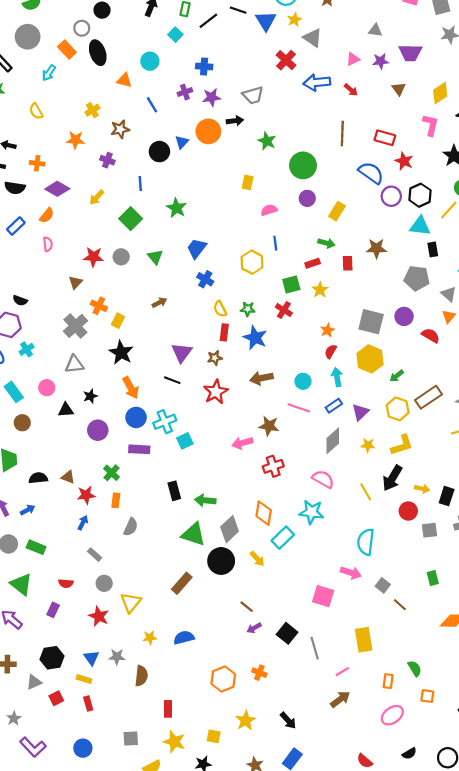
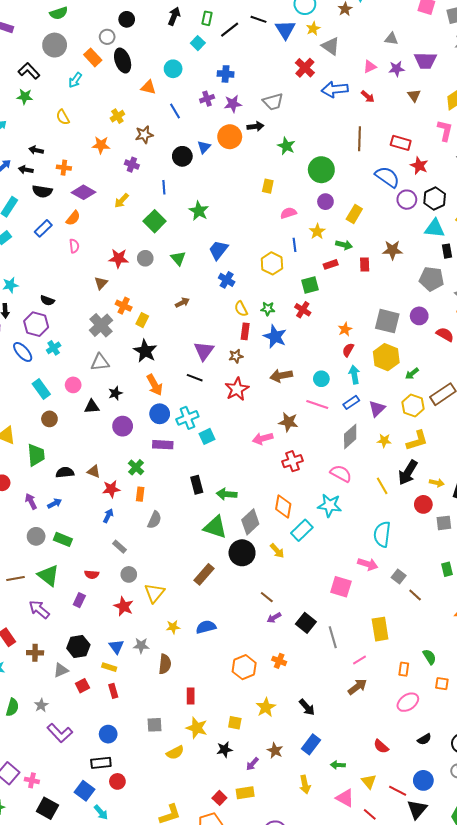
yellow star: (320, 290) -> (317, 231), moved

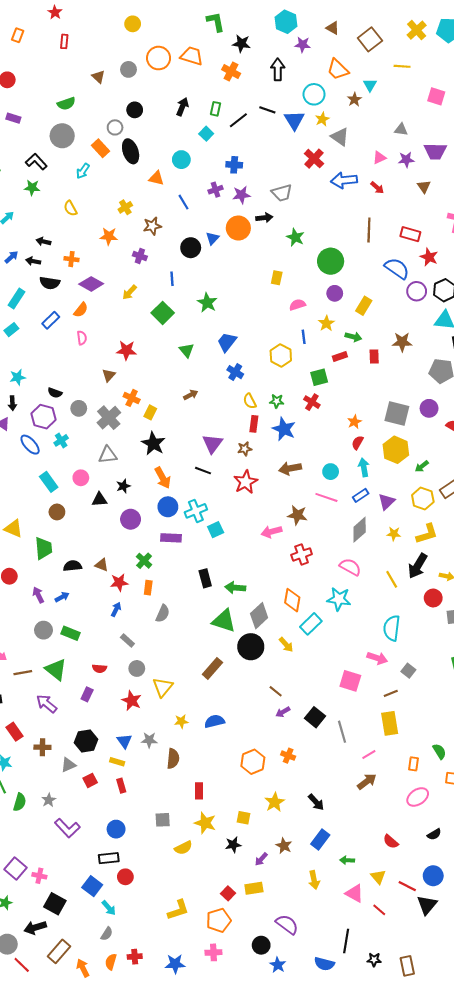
gray circle: (145, 258) -> (79, 408), moved
brown line: (415, 595) -> (391, 693), moved, turned -64

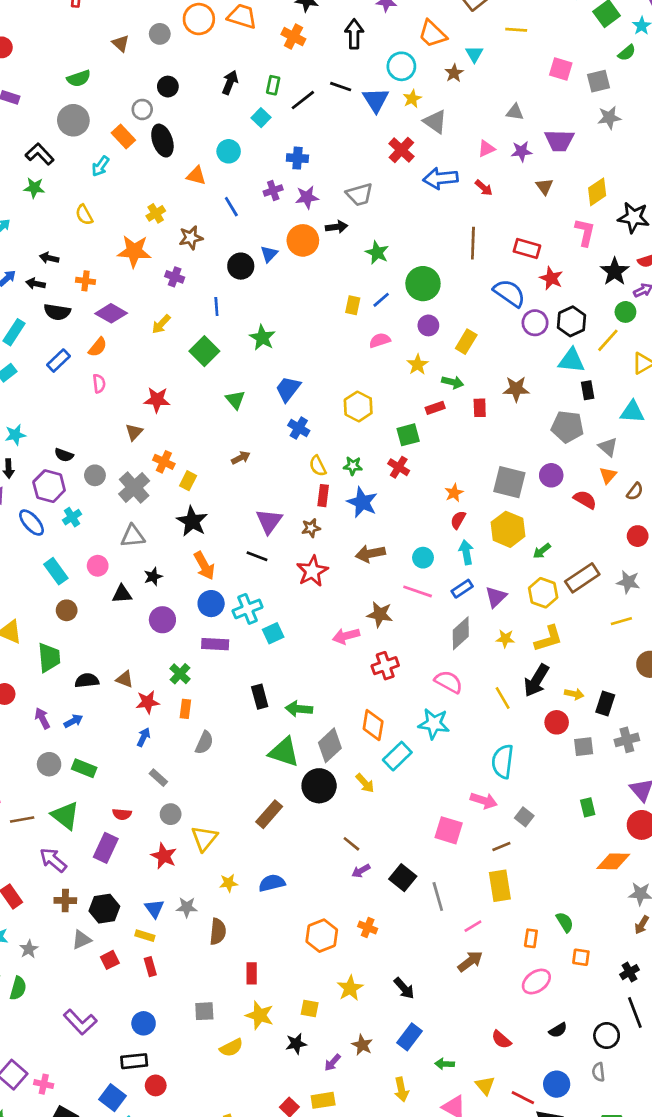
orange star: (109, 236) -> (134, 251), size x1.4
blue line: (304, 337) -> (381, 300), moved, turned 56
purple rectangle: (87, 694) -> (106, 848), size x1.5
brown cross: (42, 747) -> (65, 901), moved
gray star: (49, 800) -> (29, 949), moved

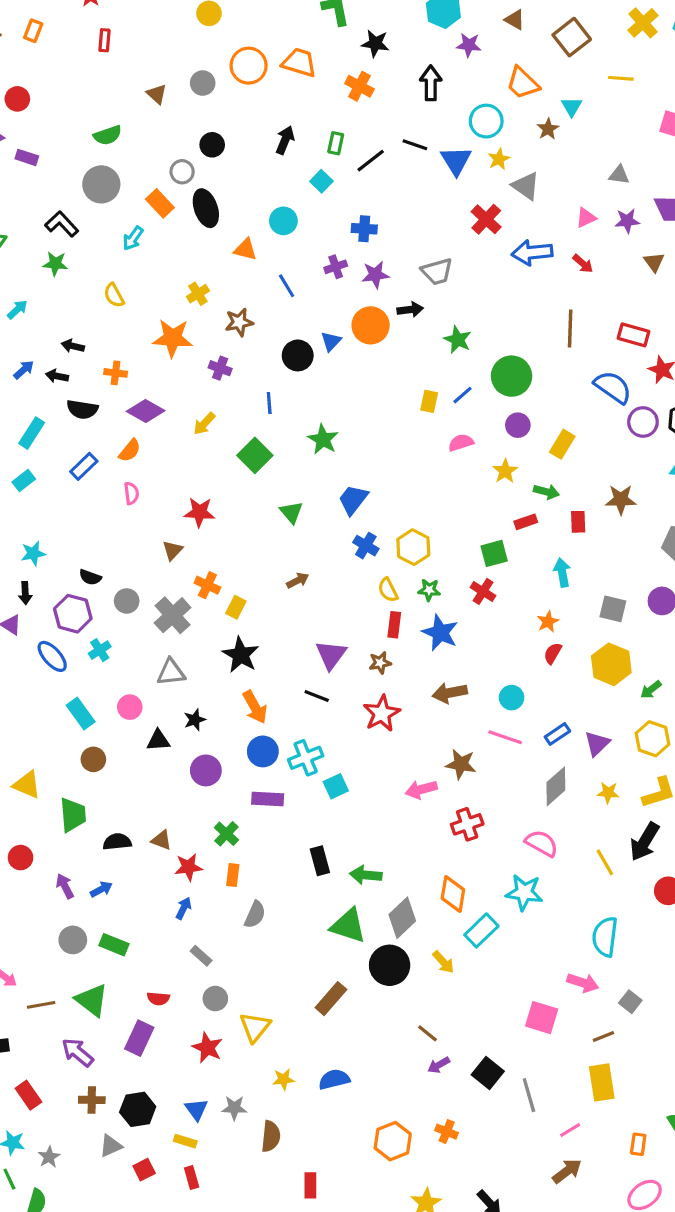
yellow hexagon: (358, 406) -> (413, 547), moved
gray square: (509, 482) -> (613, 609), size x0.7
cyan arrow: (466, 552) -> (562, 572), moved

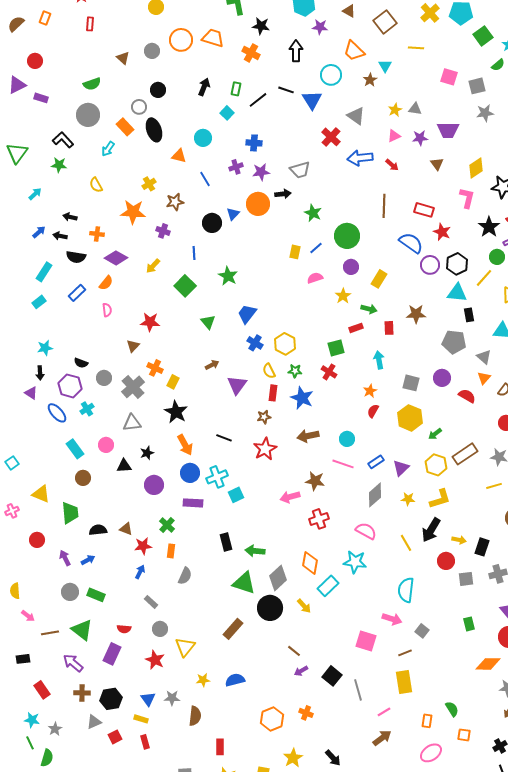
yellow star: (499, 159) -> (395, 110), moved
purple triangle: (331, 655) -> (237, 385), moved

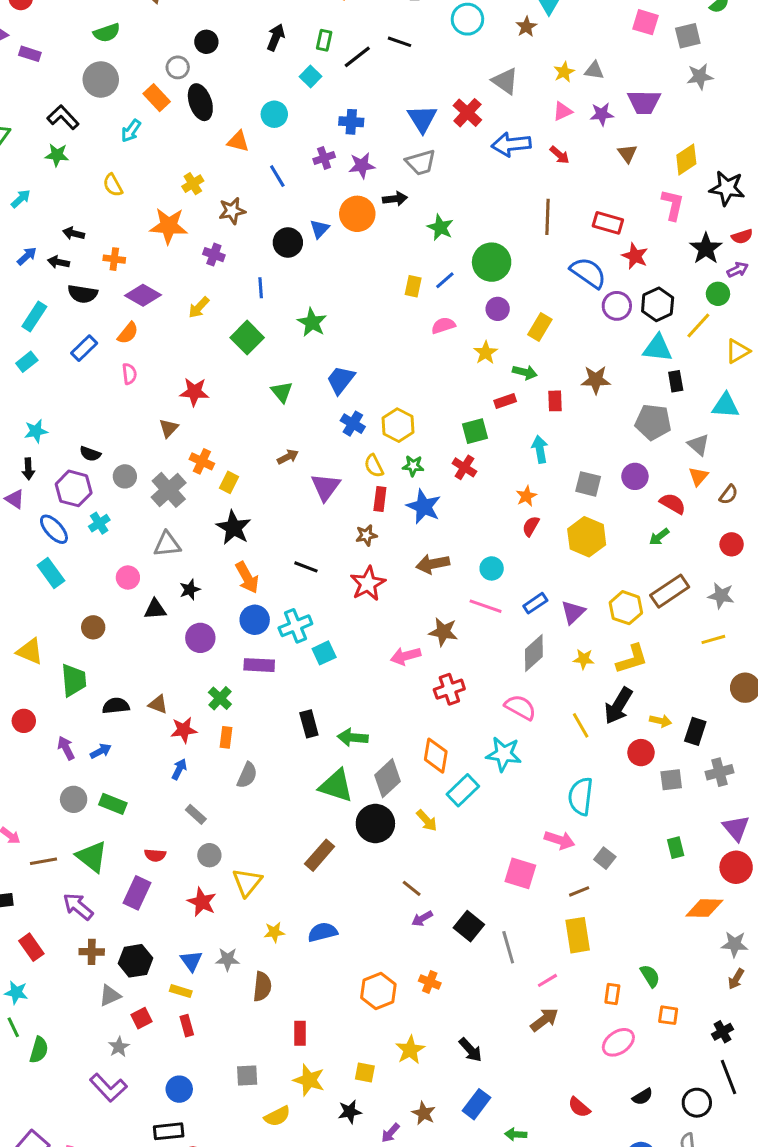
blue triangle: (312, 100) -> (422, 119), moved
green arrow: (435, 434) -> (659, 537), moved
cyan rectangle: (75, 449) -> (51, 573), moved
gray star: (55, 729) -> (119, 1047), moved

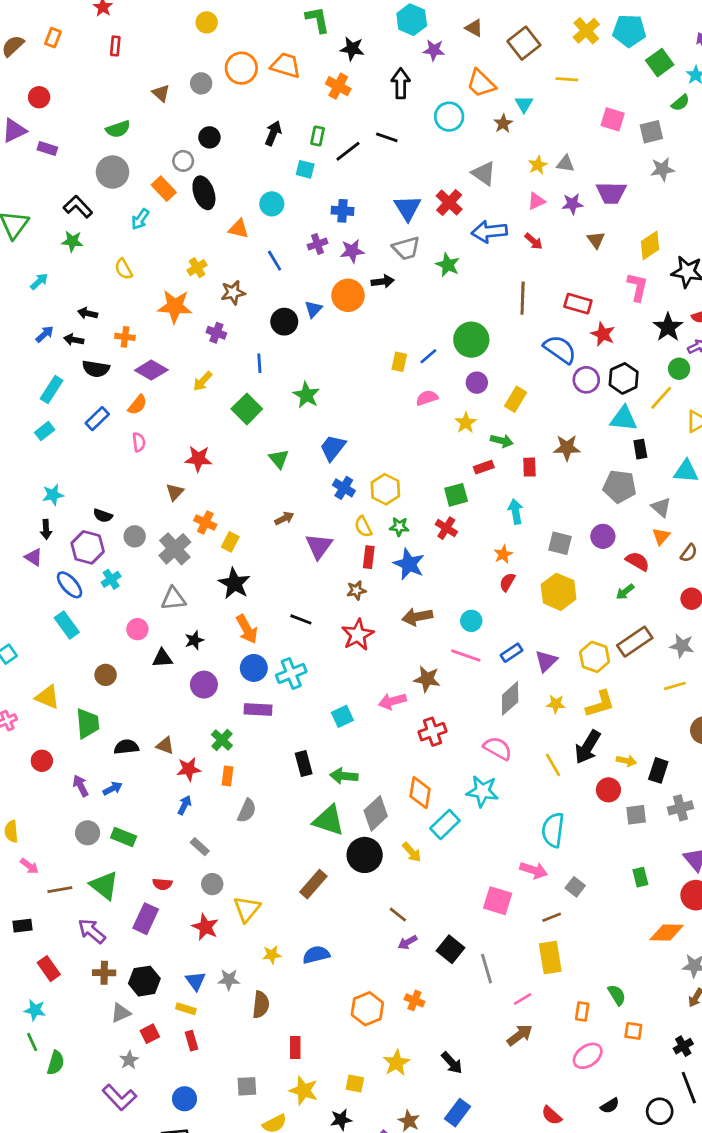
cyan square: (311, 76) -> (305, 169), turned -30
green star: (440, 227) -> (448, 265), moved
cyan square: (324, 653) -> (342, 716), moved

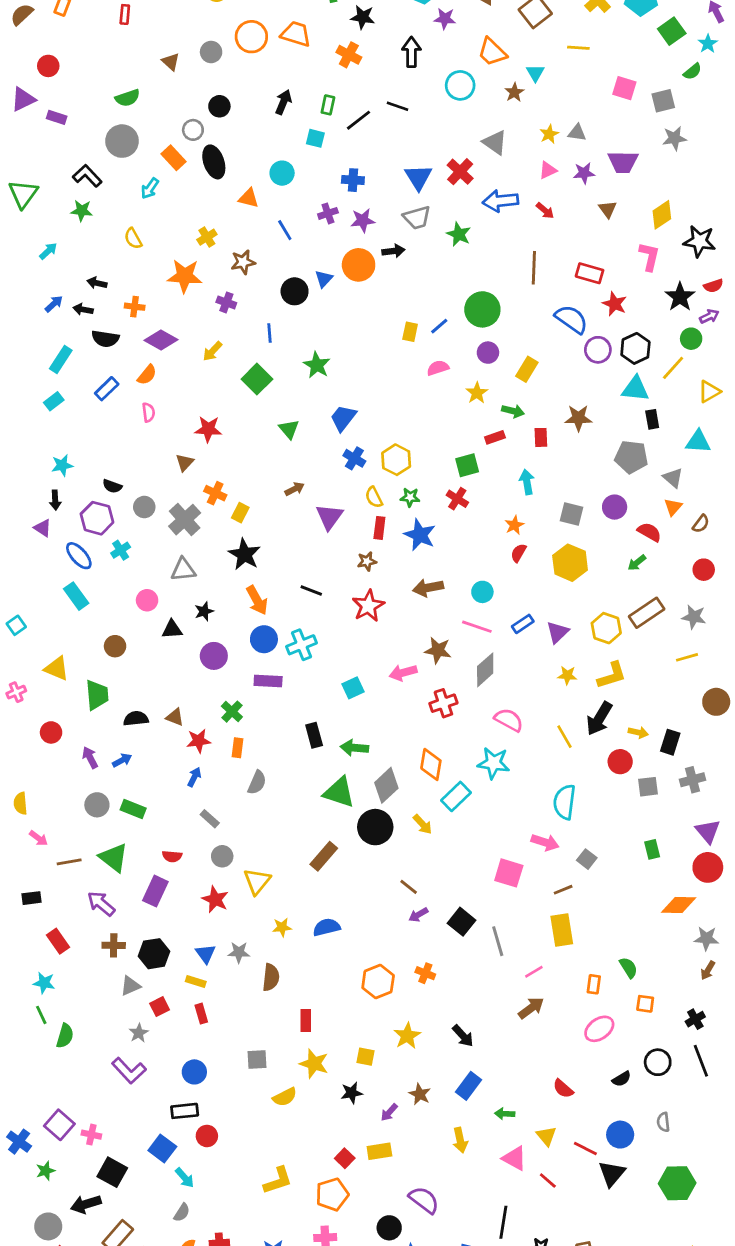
gray diamond: (510, 698) -> (485, 670), moved
black circle: (660, 1111) -> (658, 1062), moved

